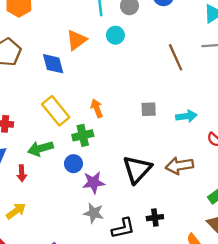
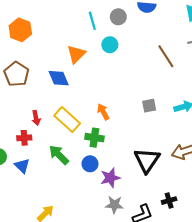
green cross: (83, 135) -> (94, 138), turned 30
green arrow: (40, 148) -> (59, 155), turned 70
red arrow: (22, 173) -> (36, 118), moved

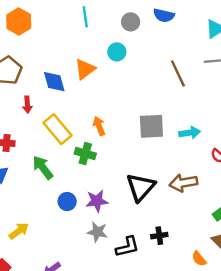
cyan line: (92, 21) -> (85, 17), moved
orange triangle: (76, 54) -> (85, 69), moved
gray square: (149, 106) -> (151, 126), size x1.6
red arrow: (36, 118) -> (27, 105), moved
blue circle: (90, 164) -> (67, 202), moved

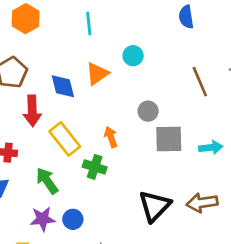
blue semicircle: (164, 15) -> (186, 17), turned 66
cyan line: (85, 17) -> (89, 23), moved
gray circle: (131, 22) -> (148, 111), moved
red arrow: (27, 105) -> (32, 111), size x1.6
purple star: (97, 201) -> (43, 219), moved

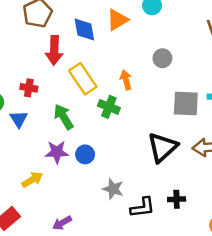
gray square: (169, 139) -> (186, 103), moved

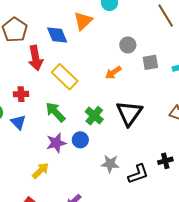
orange arrow: (126, 80) -> (113, 73), moved, turned -98
gray square: (186, 103) -> (150, 62), moved, size x0.7
green cross: (109, 107) -> (94, 116), moved, turned 30
black triangle: (162, 147) -> (129, 113), moved

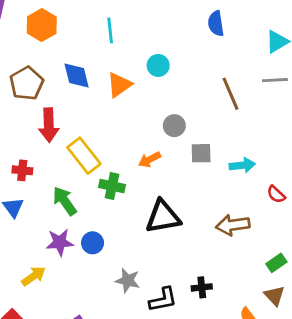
blue diamond: (57, 35) -> (77, 76), moved
black triangle: (129, 113) -> (163, 217), turned 36
green cross: (94, 116) -> (112, 186), moved, turned -36

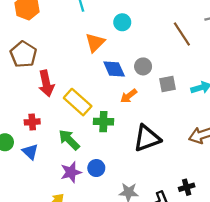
blue diamond: (77, 76) -> (114, 69), moved

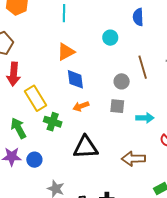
cyan circle: (122, 22) -> (110, 38), moved
gray circle: (143, 66) -> (122, 81), moved

